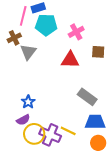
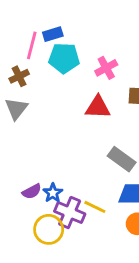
gray triangle: (28, 52) -> (16, 109), moved
blue star: (28, 102) -> (53, 193), moved
yellow circle: (34, 134) -> (49, 229), moved

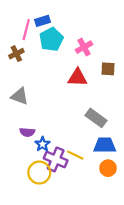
cyan pentagon: (64, 58) -> (51, 39), turned -30
gray triangle: (16, 109) -> (20, 96), moved, turned -48
purple semicircle: (32, 191) -> (27, 132), moved, turned 32

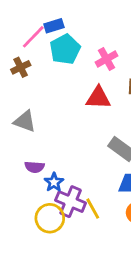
pink line: (26, 30) -> (33, 37), turned 30
yellow line: (75, 155) -> (93, 209), moved, turned 35

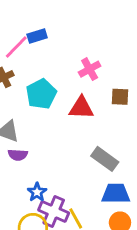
cyan pentagon: (65, 49) -> (41, 94), moved
purple semicircle: (35, 167) -> (18, 155), moved

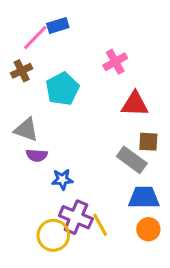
brown square: (120, 97) -> (148, 142), moved
red triangle: (81, 108) -> (135, 104), moved
blue star: (37, 192) -> (62, 179), moved, turned 30

